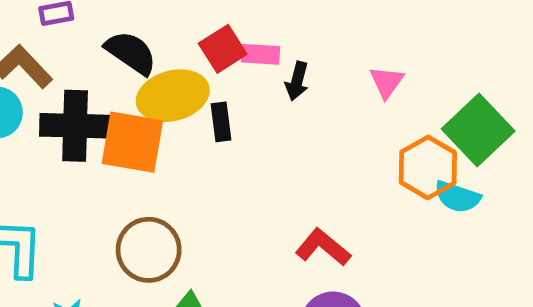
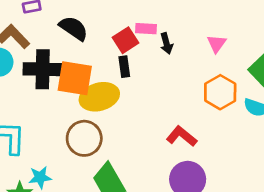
red square: (223, 49) -> (126, 40), moved
black arrow: (297, 81) -> (166, 43), turned -30
yellow ellipse: (173, 96) -> (99, 97), moved
orange hexagon: (428, 167) -> (220, 92), moved

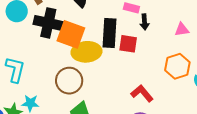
red square: (126, 40) -> (128, 44), moved, turned 30
pink triangle: (217, 44) -> (182, 30), turned 35
black rectangle: (124, 67) -> (110, 33), size x1.8

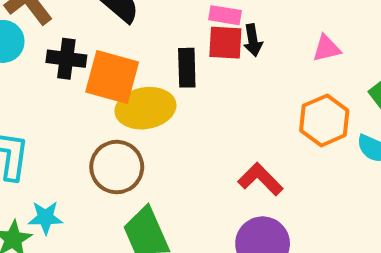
black cross: (48, 23) -> (66, 59), size x0.7
black rectangle: (110, 33) -> (187, 68), size x0.7
red square: (128, 44) -> (225, 43), moved

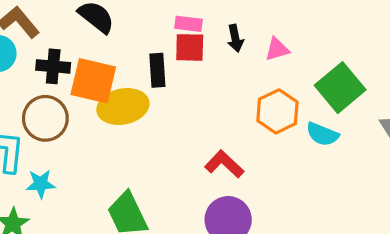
black arrow: (253, 40) -> (235, 38), moved
brown circle: (117, 167) -> (45, 118), moved
cyan star: (46, 218) -> (41, 184), moved

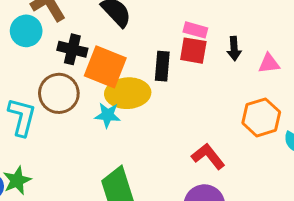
cyan star: (41, 184) -> (107, 115), moved

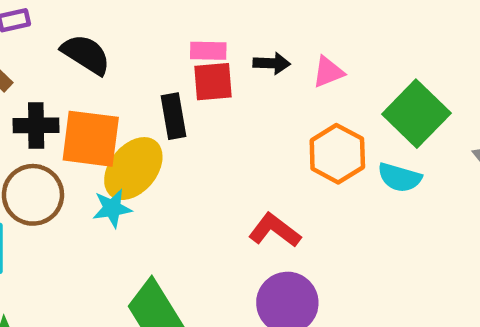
black arrow: (234, 49) -> (272, 63), turned -70
yellow ellipse: (128, 93) -> (133, 169), turned -33

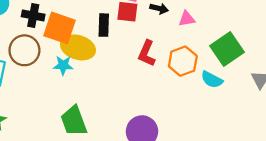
yellow ellipse: (133, 169) -> (78, 47), turned 56
red L-shape: (275, 230) -> (147, 53), moved, turned -115

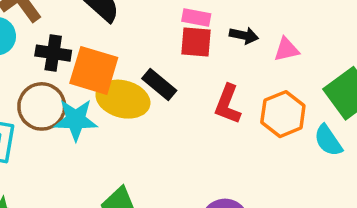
black rectangle: (104, 25) -> (159, 85), moved, turned -50
cyan star: (63, 65) -> (76, 120), moved, size x1.4
cyan semicircle: (212, 80) -> (328, 141), turned 30

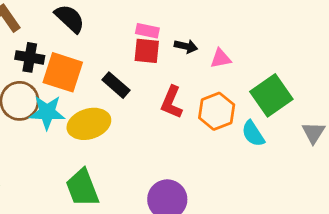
yellow ellipse: (123, 99) -> (89, 124), moved, turned -33

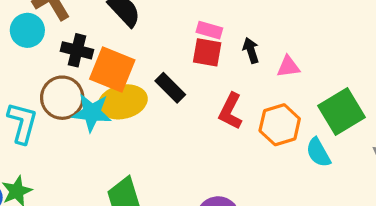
black arrow: (186, 46) -> (251, 50), turned -125
yellow ellipse: (89, 124) -> (123, 102), moved

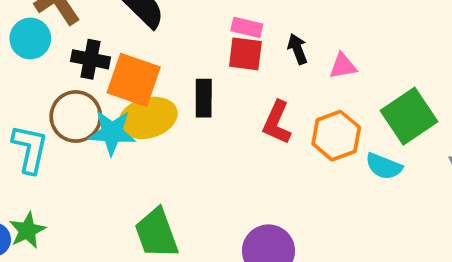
black rectangle: (170, 88) -> (204, 98), turned 48
cyan semicircle: (318, 152) -> (384, 166), turned -36

